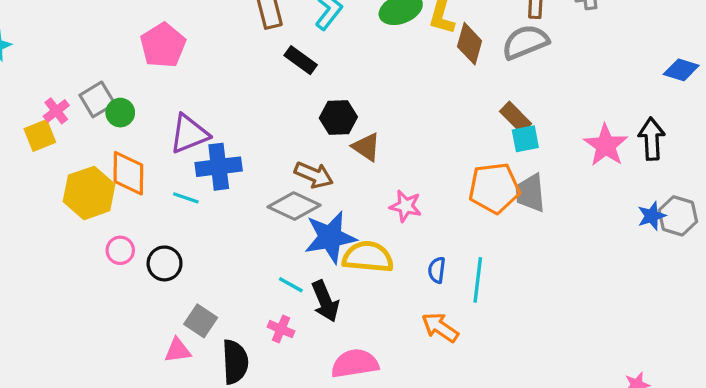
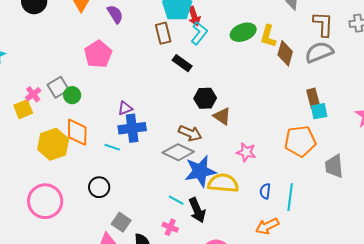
brown rectangle: (516, 117) -> (313, 98), turned 30
purple triangle: (189, 134) -> (125, 108), moved, size x0.6
gray trapezoid: (530, 193) -> (334, 166), moved
pink circle: (120, 250) -> (45, 201), moved, size x2.0
orange arrow: (440, 327) -> (267, 226), turned -60

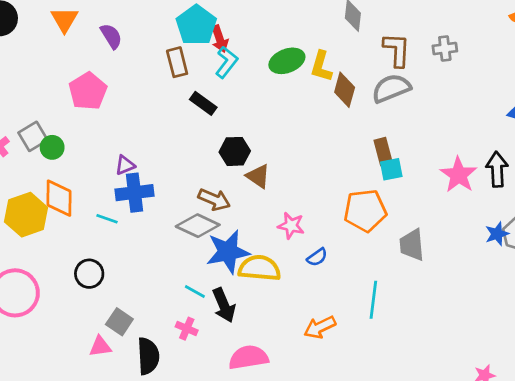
blue semicircle: (265, 191) -> (317, 257), moved, turned -133
cyan line: (290, 197) -> (373, 300), moved

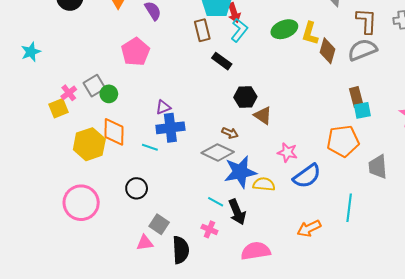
brown arrow: (214, 200) -> (230, 133), size x0.7
blue semicircle: (317, 257) -> (307, 176), size x1.8
yellow semicircle: (259, 268) -> (264, 184), size x0.7

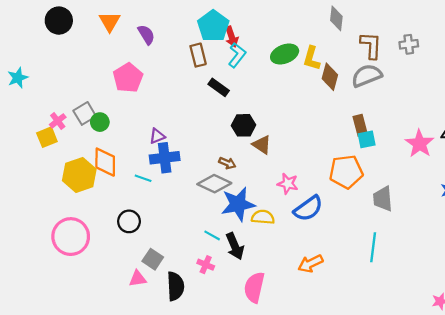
cyan line: (349, 208) -> (373, 247), moved
pink semicircle: (256, 251) -> (254, 287), turned -68

